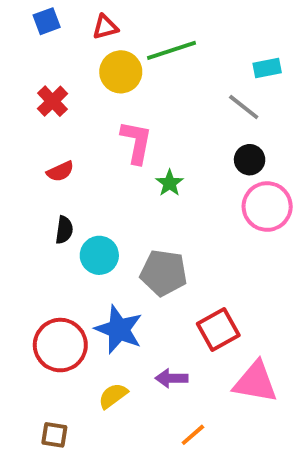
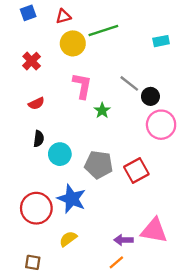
gray line: (244, 107) -> (129, 83), moved
red square: (218, 329) -> (136, 171), moved
purple arrow: (172, 378) -> (123, 240), moved

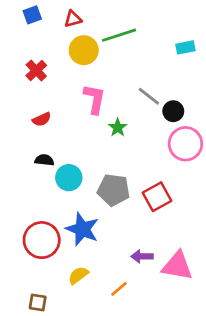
black semicircle: (39, 139) -> (44, 160), turned -91
purple arrow: (123, 240) -> (142, 256), moved
orange line: (116, 262) -> (119, 289), moved

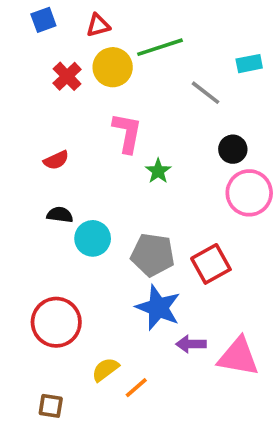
red cross: (36, 70) -> (67, 76), moved
gray line: (149, 96) -> (205, 93), moved
blue star: (82, 229) -> (158, 308), moved
orange line: (119, 289) -> (136, 388), moved

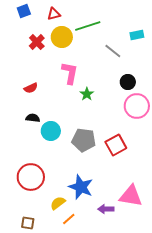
blue star: (158, 308) -> (81, 187), moved
purple arrow: (191, 344) -> (106, 209), moved
orange line: (136, 388) -> (69, 219), moved

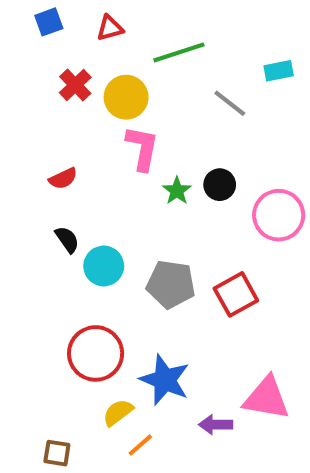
yellow circle: (62, 37) -> (126, 97), moved
black circle: (128, 82) -> (220, 185), moved
black semicircle: (33, 118) -> (67, 240), turned 48
red circle: (31, 177) -> (96, 353), moved

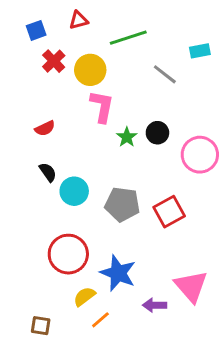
blue square: (49, 22) -> (36, 30), moved
pink triangle: (266, 398) -> (191, 286), turned 39

